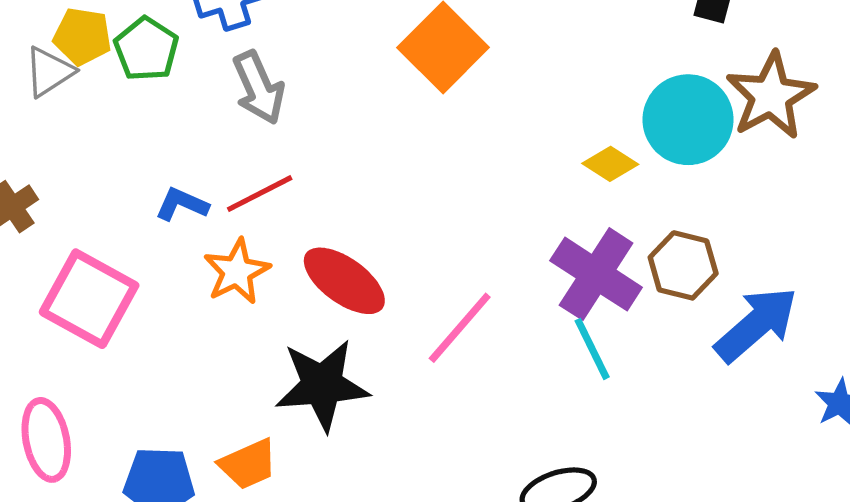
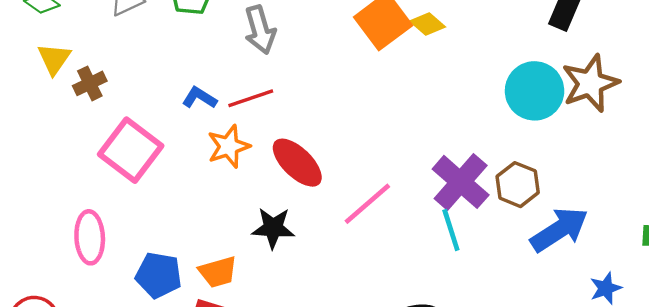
yellow diamond: (610, 164) -> (428, 24), moved
black star: (322, 385) -> (273, 228), size x0.7

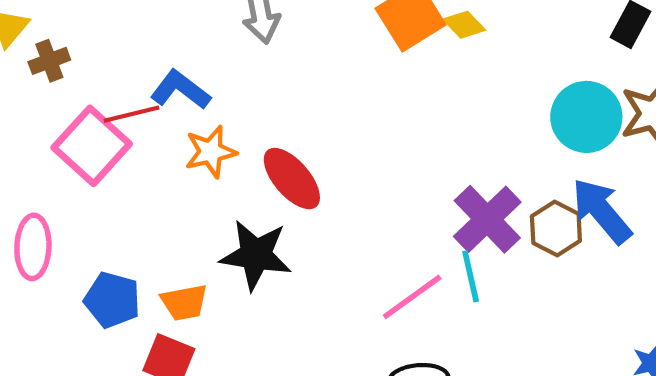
blue L-shape: (199, 98) -> (180, 90), size x1.4
red line: (251, 98) -> (131, 114), moved
pink line: (367, 204) -> (412, 297), moved
black star: (273, 228) -> (256, 255), size x1.4
blue arrow: (559, 230) -> (602, 211), moved, turned -102

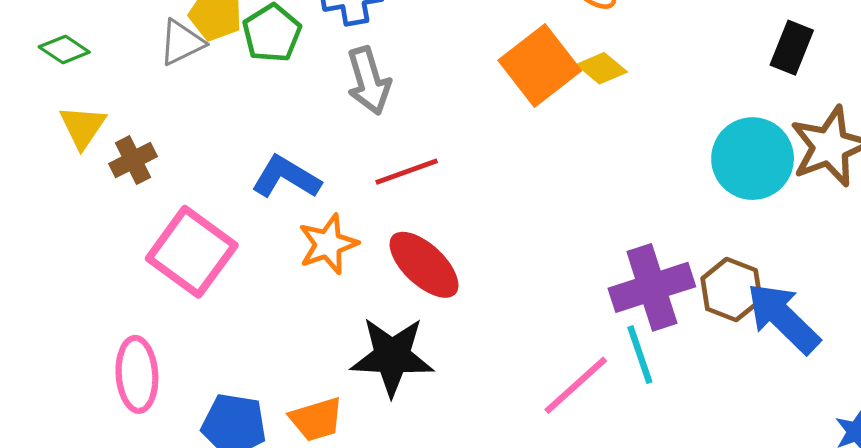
red line: (131, 114) -> (407, 172), moved
blue arrow: (602, 211) -> (783, 318), moved
purple cross: (487, 219) -> (652, 287), turned 32

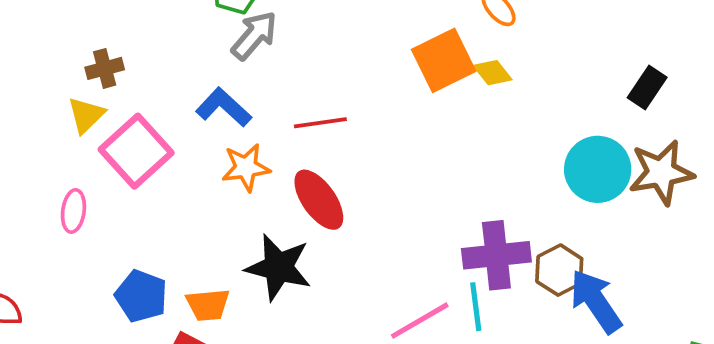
gray arrow: (369, 81) -> (254, 35), moved, turned -134
yellow triangle: (83, 127) -> (86, 115), moved
pink ellipse: (137, 374) -> (73, 211), moved, size x0.7

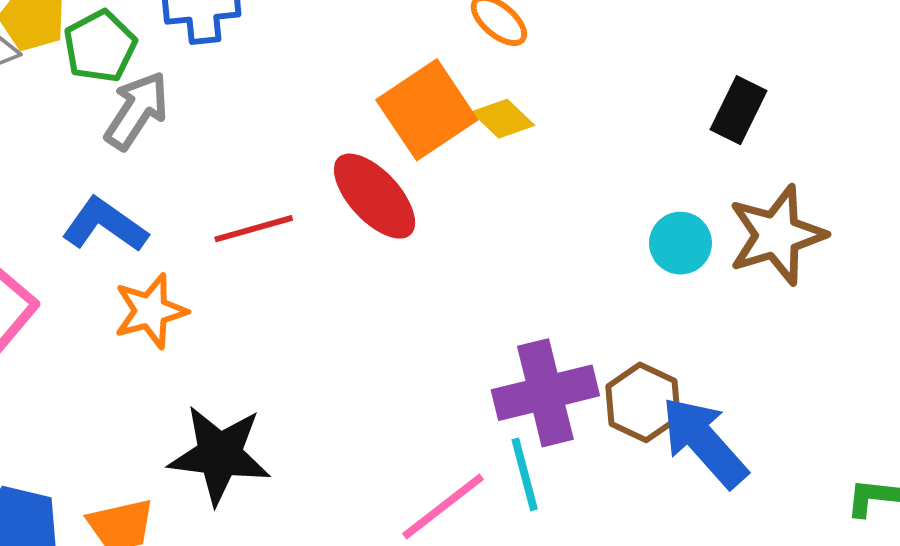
cyan circle: (598, 169) -> (680, 243), size x0.6
red ellipse: (319, 200) -> (375, 196), moved

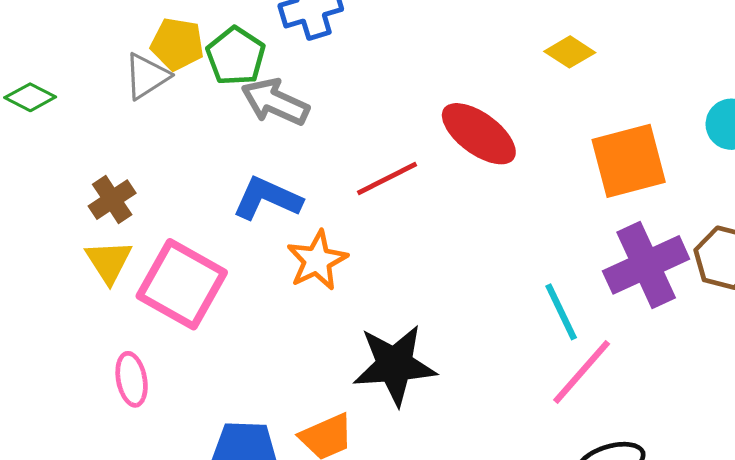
gray arrow: (137, 110) -> (275, 102), turned -88
orange square: (427, 110) -> (629, 161), moved, turned 30
cyan line: (525, 474) -> (561, 312), moved

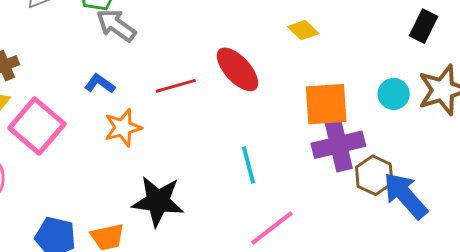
blue L-shape: (267, 198) -> (100, 84), size x0.7
purple cross: (646, 265) -> (338, 145), moved
cyan line: (561, 312) -> (249, 165), moved

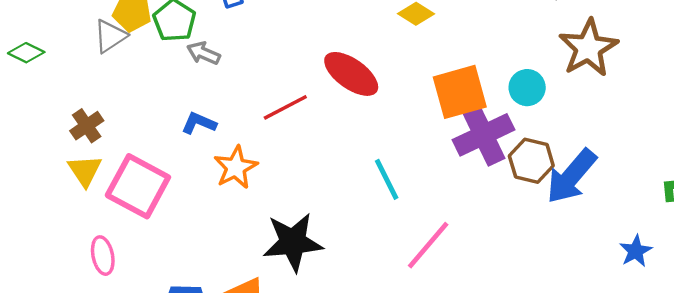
gray arrow: (116, 25) -> (203, 53), size x0.7
cyan circle: (394, 94) -> (527, 88), moved
blue arrow: (405, 196) -> (571, 176), turned -86

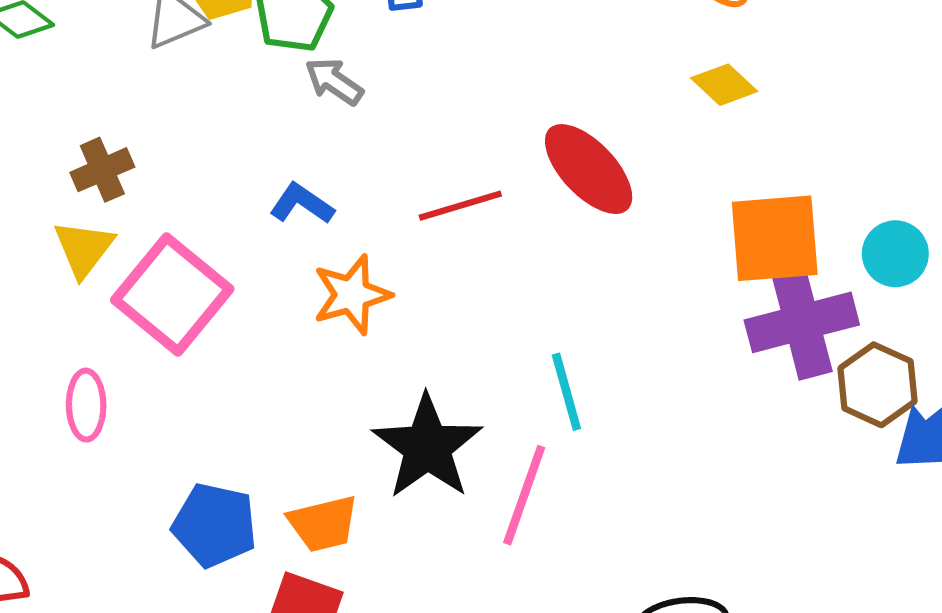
cyan line: (387, 179) -> (566, 392), moved
black star: (293, 242) -> (427, 447), turned 30
pink line: (428, 245) -> (524, 495), moved, turned -32

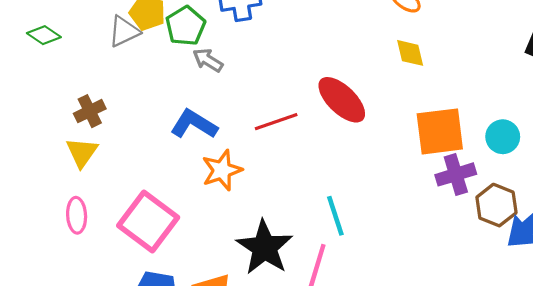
yellow diamond: (724, 85) -> (410, 53), turned 36
blue L-shape: (302, 204) -> (194, 124), size x1.4
pink square: (172, 295) -> (148, 221), moved
purple cross: (802, 322) -> (456, 174), size x0.7
pink ellipse: (86, 405) -> (77, 215), moved

